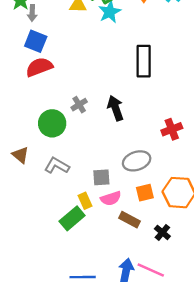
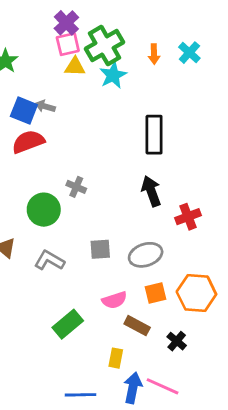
gray arrow: (32, 13) -> (45, 106), moved, turned 105
gray cross: (79, 105) -> (76, 187), turned -35
black arrow: (115, 108) -> (151, 191), moved
gray square: (101, 177) -> (100, 249), moved
yellow rectangle: (85, 201) -> (116, 358), moved, turned 35

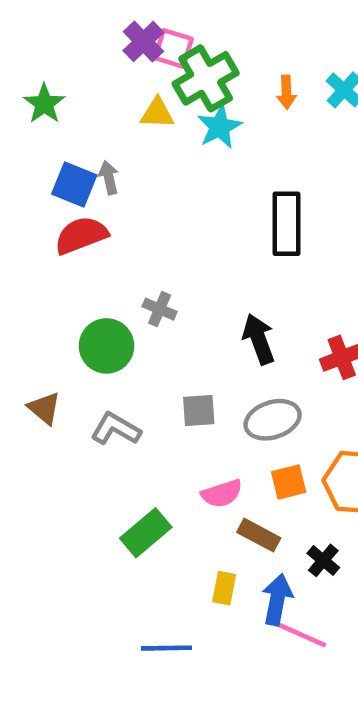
pink square: (68, 44) -> (173, 48), moved, turned 30
gray arrow: (45, 106) -> (109, 178), turned 60
black arrow: (151, 191) -> (259, 339), moved
blue arrow: (133, 388) -> (277, 600), moved

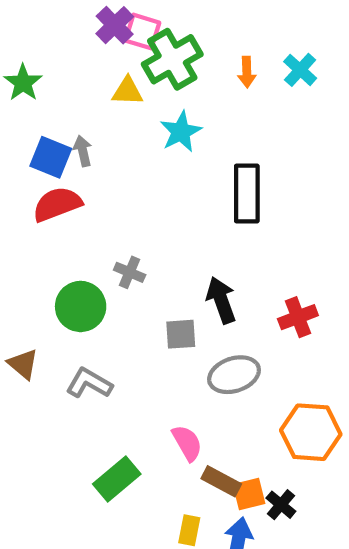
cyan star: (219, 127) -> (181, 132), moved
gray square: (199, 411) -> (181, 334), moved
orange square: (289, 482) -> (249, 494), moved
pink semicircle: (222, 494) -> (187, 443), turned -102

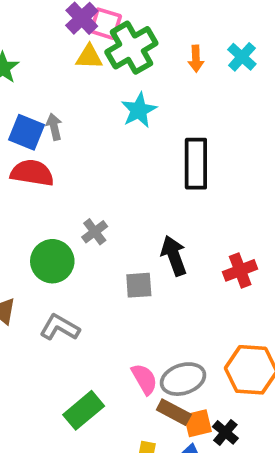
yellow triangle: (127, 91) -> (89, 57), moved
red semicircle: (57, 204) -> (32, 173), turned 30
gray cross: (130, 272) -> (95, 232), turned 30
gray ellipse: (234, 375) -> (183, 379), moved

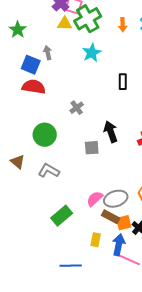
gray arrow: (54, 127) -> (48, 53), moved
black rectangle: (196, 164) -> (123, 82), size x0.6
gray cross: (95, 232) -> (77, 108), moved
pink semicircle: (144, 379) -> (95, 199), turned -102

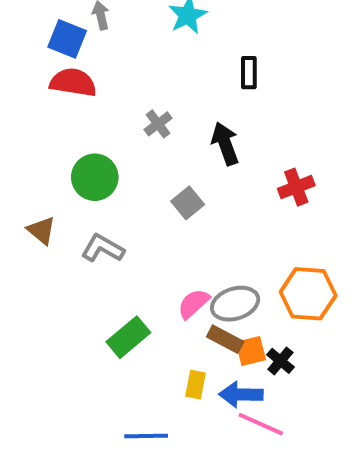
black arrow: (111, 132) -> (225, 144), moved
gray square: (92, 148) -> (188, 203), turned -35
blue arrow: (119, 245) -> (241, 394), turned -100

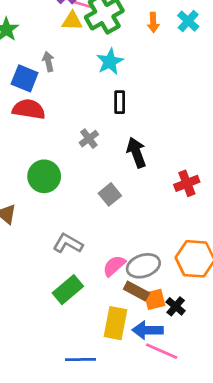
black rectangle: (249, 73) -> (120, 102), moved
gray L-shape: (103, 248) -> (68, 243), moved
yellow rectangle: (196, 385) -> (115, 323), size x1.6

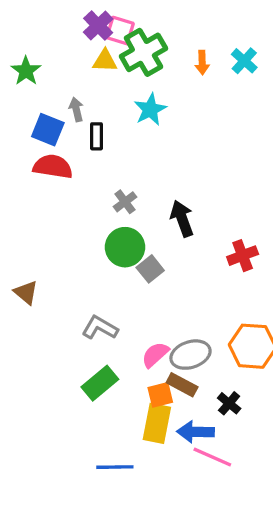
black rectangle: (120, 102) -> (96, 136), moved
green circle: (44, 176) -> (125, 247), moved
orange square: (155, 299) -> (160, 395), moved

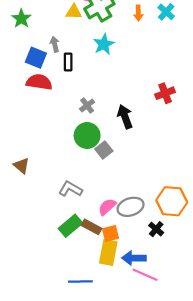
red cross: (243, 256) -> (165, 93), moved
brown rectangle: (182, 385) -> (92, 227), moved
black cross: (229, 403) -> (156, 229), moved

